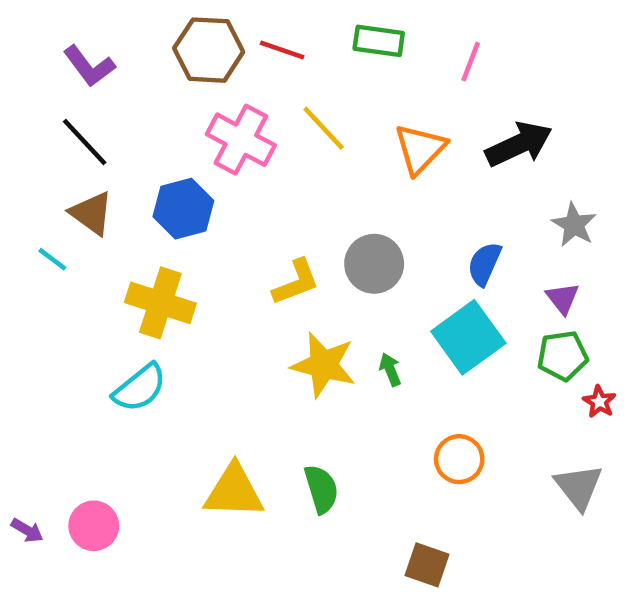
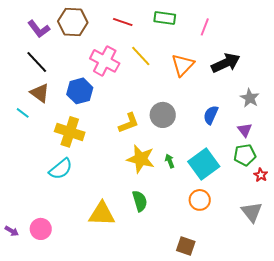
brown hexagon: (209, 50) -> (73, 22), moved
cyan square: (468, 337) -> (204, 164), moved
green semicircle: (321, 489) -> (140, 201), moved

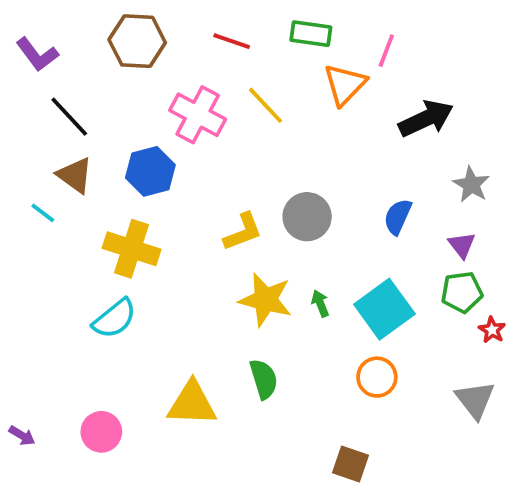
purple L-shape: (39, 29) -> (37, 54), moved
orange triangle: (183, 65) -> (345, 85), moved
pink circle: (41, 229) -> (101, 432), moved

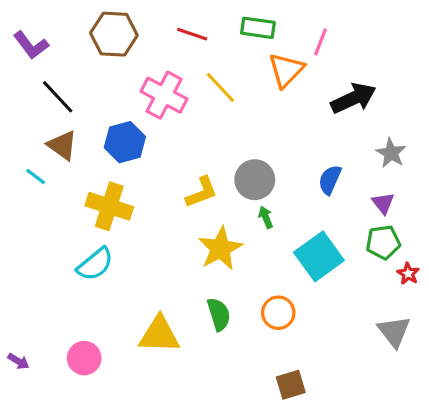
yellow star: (266, 300) -> (220, 249), turned 30
green arrow: (320, 303) -> (266, 217), moved
orange circle: (377, 377) -> (278, 313), moved
brown square: (350, 464) -> (291, 385), turned -36

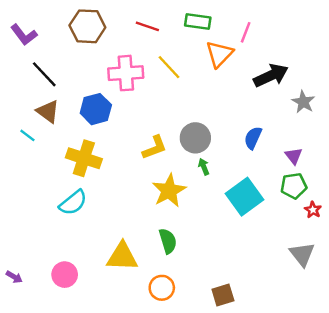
pink cross: (164, 95) -> (126, 73), turned -32
gray star: (391, 153) -> (303, 102), moved
orange circle: (278, 313) -> (162, 288), moved

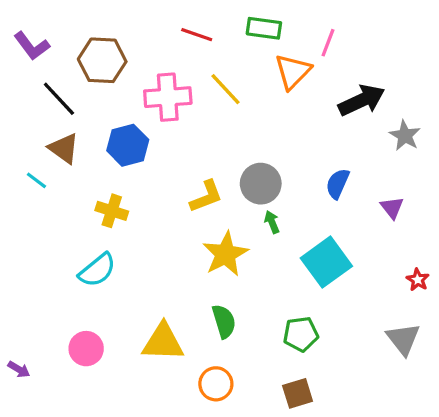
brown hexagon: (87, 26) -> (102, 60), moved
yellow cross: (84, 158) -> (112, 211), size x0.7
green pentagon: (294, 186) -> (301, 334), moved
pink circle: (65, 275) -> (86, 349), moved

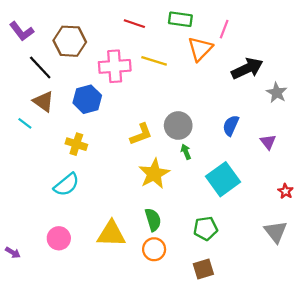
yellow line: (225, 89) -> (154, 61), turned -30
orange circle: (216, 384) -> (154, 249), moved

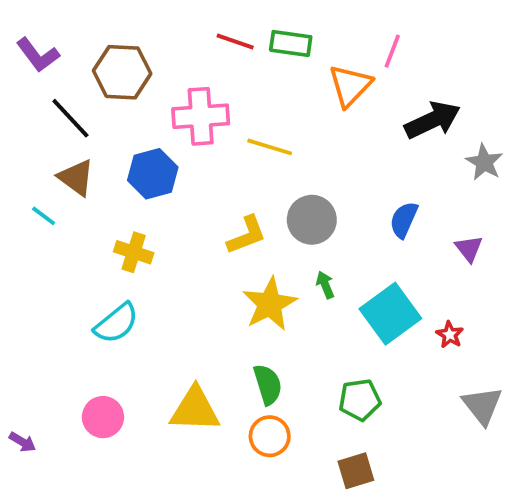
green rectangle: (180, 19) -> (291, 43), moved
yellow line: (154, 61) -> (270, 147), moved
green arrow: (186, 152) -> (325, 285), moved
red star: (286, 191) -> (450, 335), moved

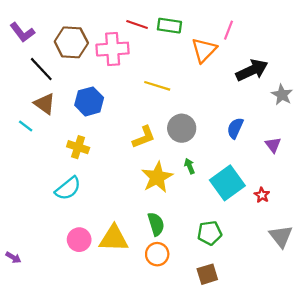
pink cross: (201, 116) -> (113, 49), moved
pink circle: (103, 417) -> (79, 240), moved

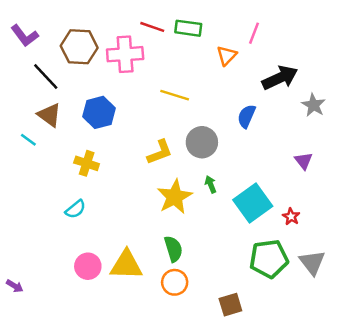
orange triangle: (204, 50) -> (227, 55), size x0.7
blue semicircle: (235, 128) -> (247, 116), moved
cyan semicircle: (68, 188) -> (75, 209), size x0.7
green pentagon: (210, 233) -> (269, 259), moved, size x1.4

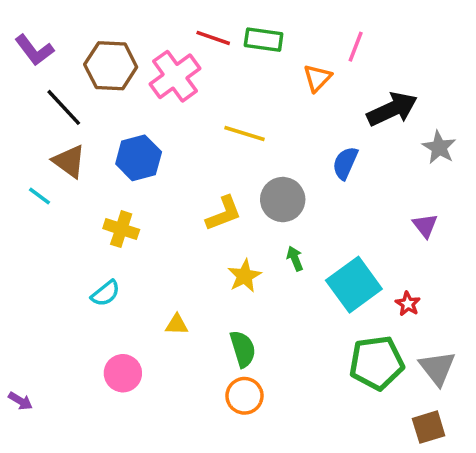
pink cross: (125, 54) -> (175, 76), turned -32
yellow star: (175, 197) -> (244, 276), size x0.7
yellow triangle: (126, 265) -> (177, 325), moved, size x0.5
brown square: (230, 305) -> (429, 427), moved

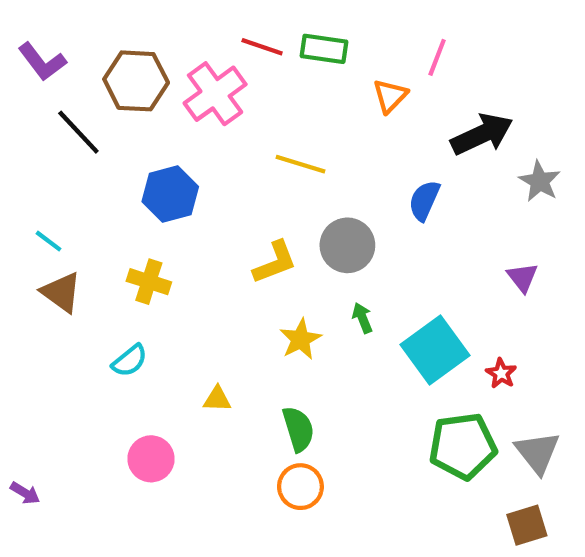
brown triangle: (69, 161) -> (61, 292), moved

